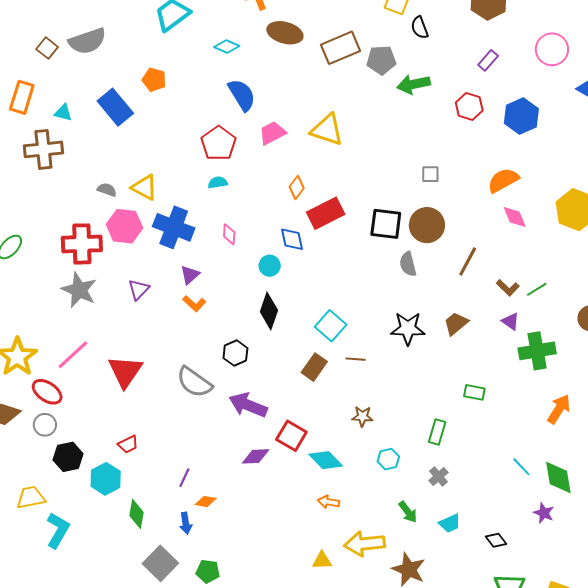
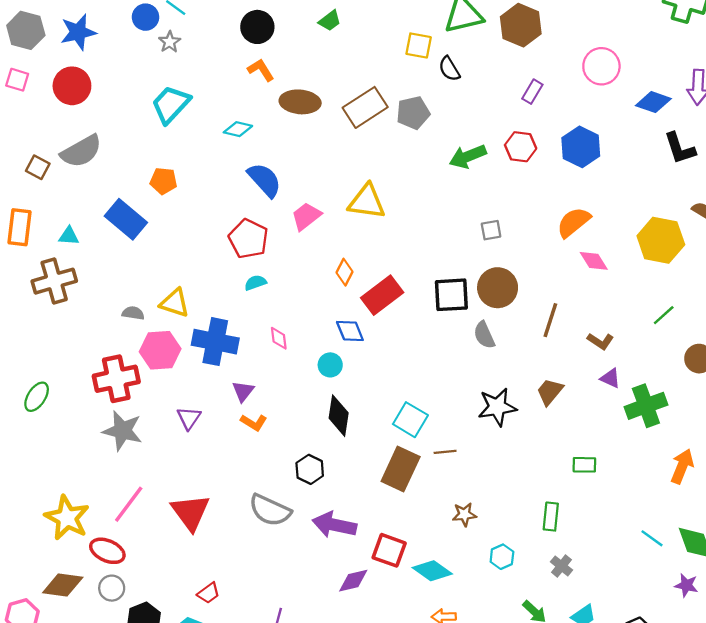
green arrow: (413, 84) -> (468, 156), moved
green line: (537, 289) -> (664, 315), moved
brown rectangle: (314, 367) -> (401, 469), size x1.4

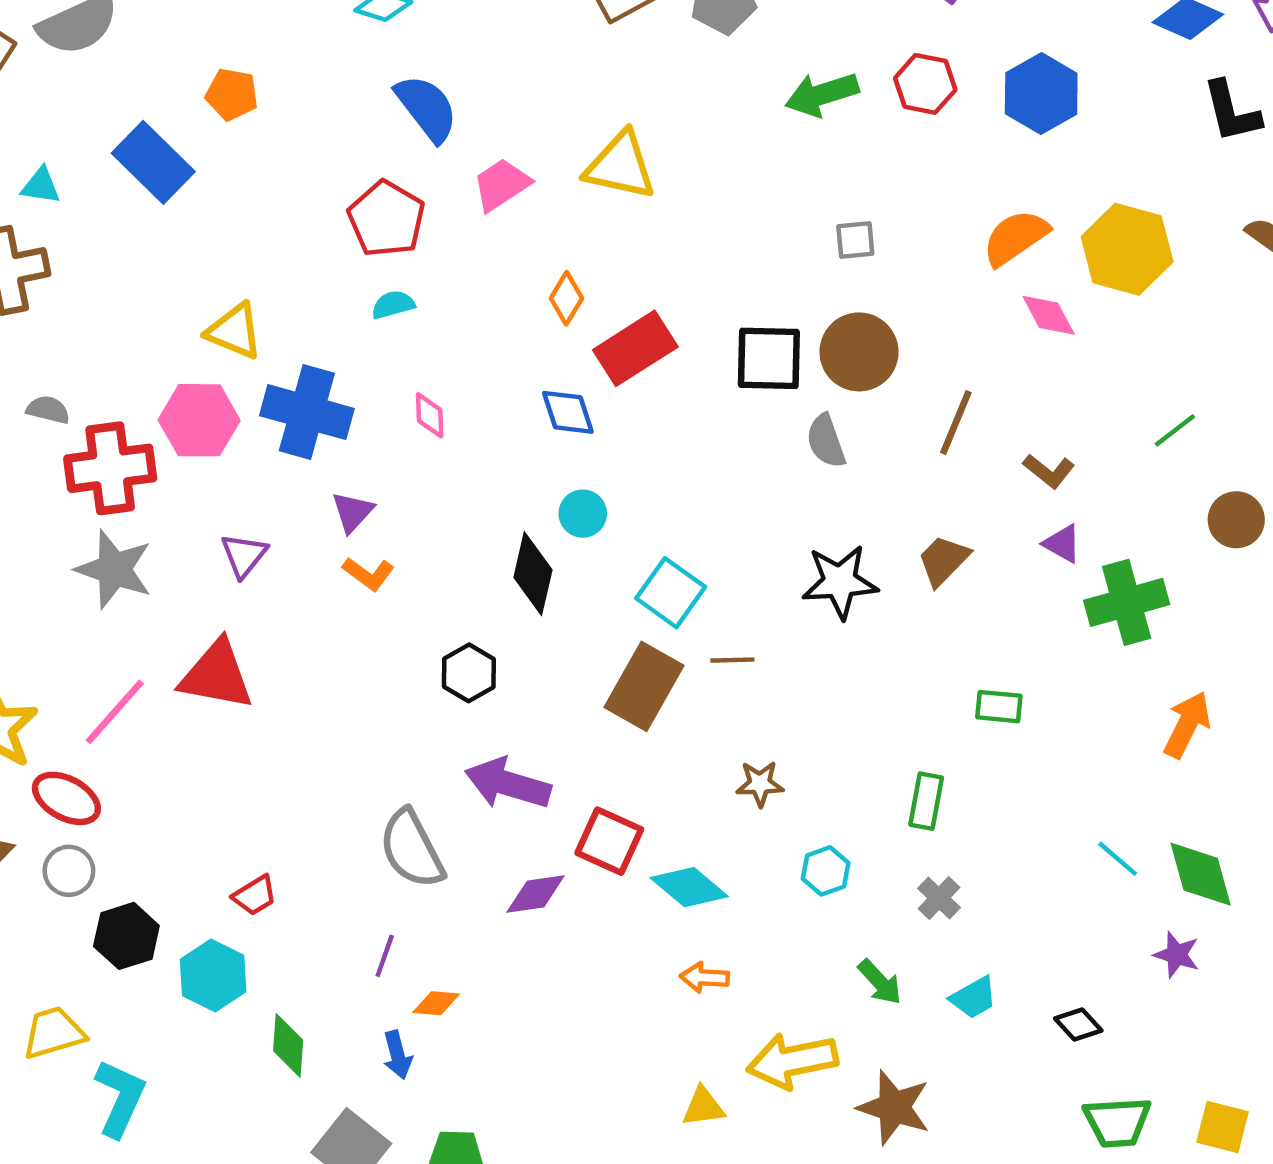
yellow hexagon: (661, 240) -> (1127, 249), moved
gray semicircle: (133, 313) -> (48, 410), moved
cyan circle: (330, 365) -> (583, 514), moved
gray semicircle: (270, 510) -> (412, 849), moved, turned 33
red triangle: (191, 512) -> (217, 675), moved, turned -48

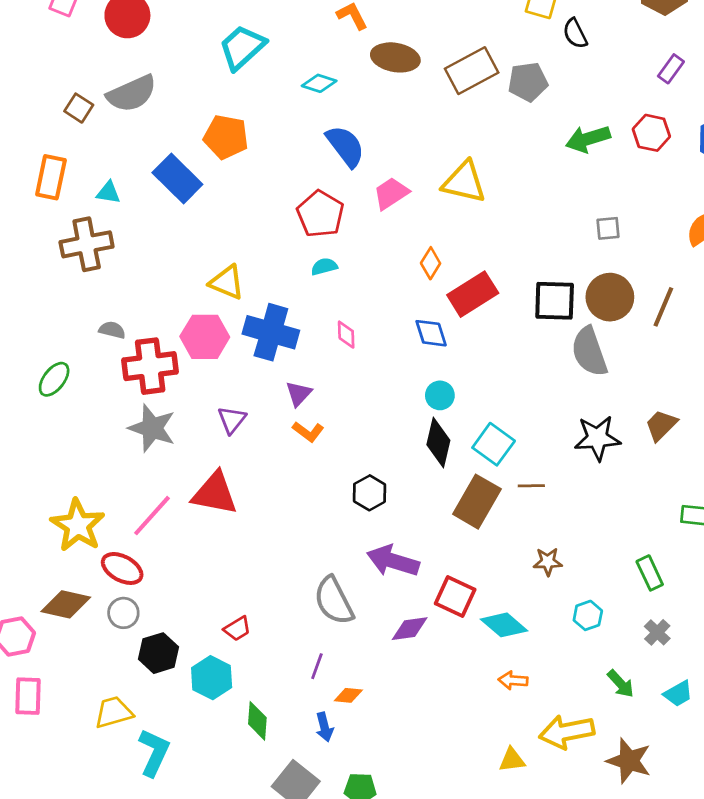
orange pentagon: (232, 94) -> (226, 137), size x1.4
brown line: (956, 422) -> (663, 307), moved
gray semicircle: (826, 441) -> (589, 352), size x1.5
black diamond: (533, 574) -> (438, 442), moved
green rectangle: (926, 801) -> (650, 573), turned -36

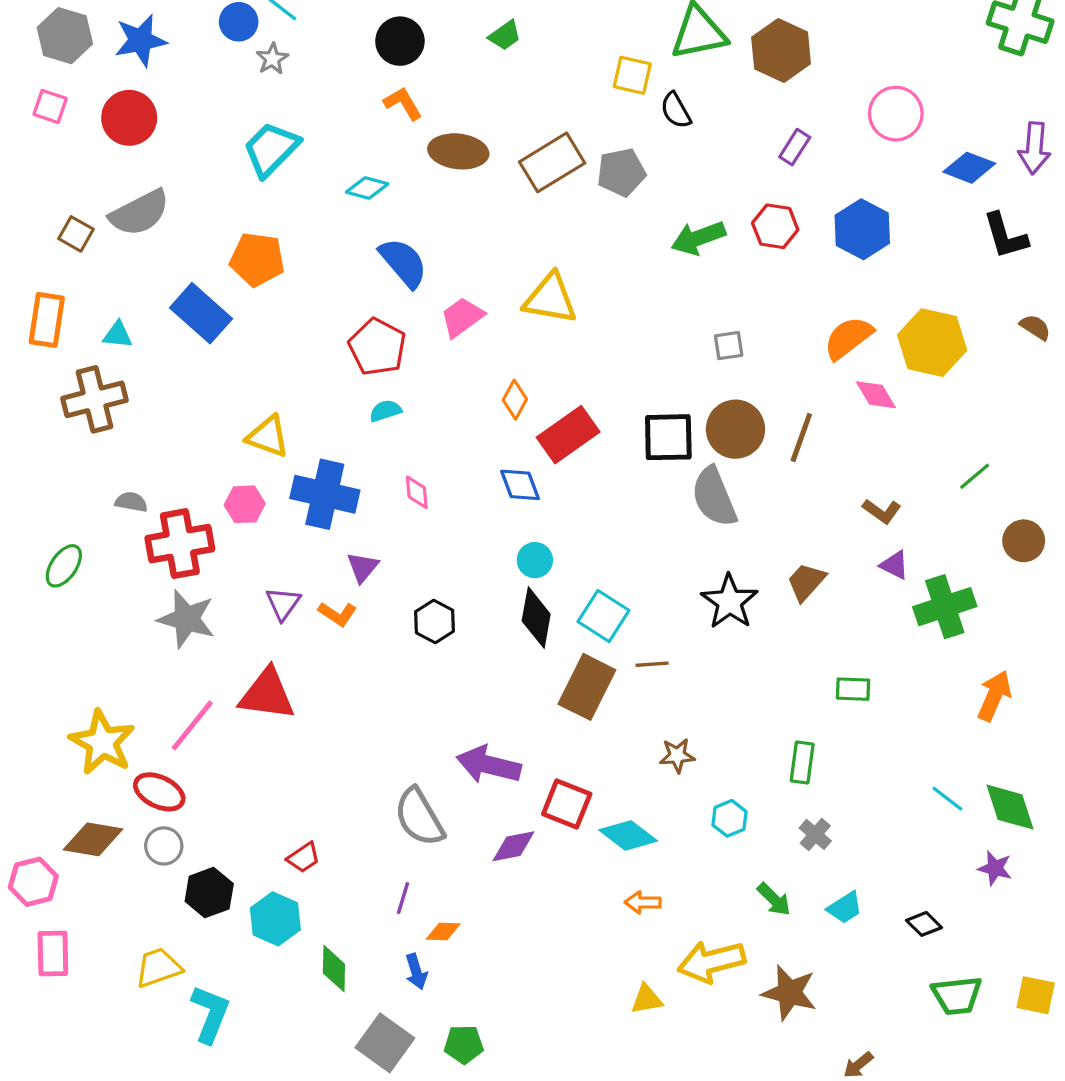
pink hexagon: (205, 337) -> (245, 504), size x0.7
orange L-shape: (308, 432) -> (337, 614), moved
black star: (597, 438) -> (730, 602), turned -30
black hexagon: (370, 493) -> (434, 621), moved
green rectangle: (650, 573) -> (802, 763), turned 36

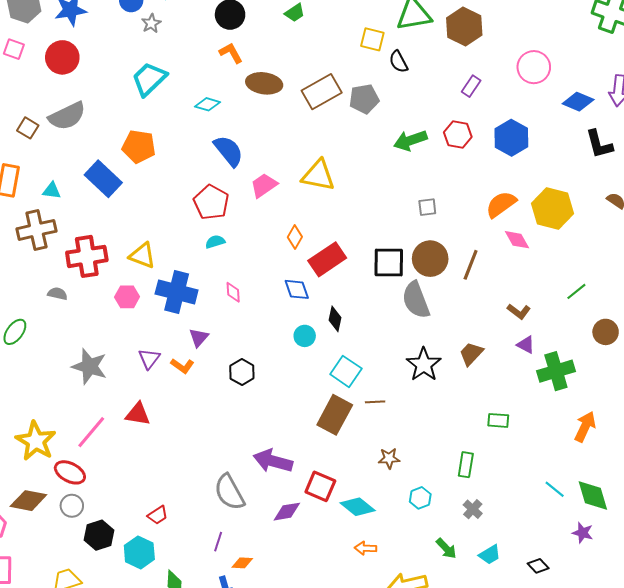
red cross: (180, 544) -> (87, 256), moved
black diamond: (536, 618) -> (335, 319), moved, size x0.7
red triangle: (267, 694) -> (138, 414), size x0.7

